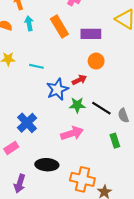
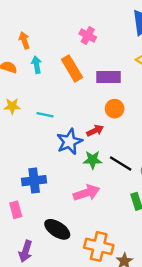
blue cross: (27, 123) -> (34, 181), turned 36
pink rectangle: (11, 148) -> (16, 210), turned -72
black ellipse: (47, 165) -> (57, 229), turned 30

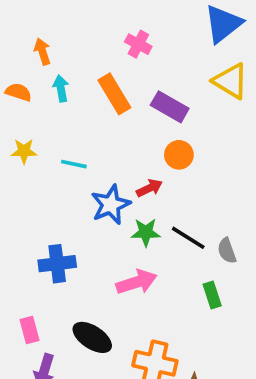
purple rectangle: (108, 77) -> (170, 107), turned 30
pink rectangle: (16, 210) -> (30, 330), moved

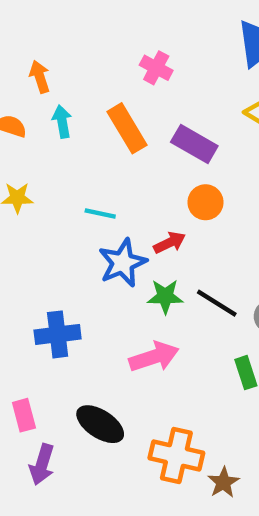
cyan line: (74, 164) -> (100, 213), moved

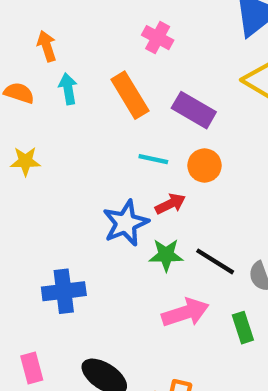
cyan line: (100, 213) -> (153, 159), moved
pink arrow: (154, 357) -> (185, 313), moved

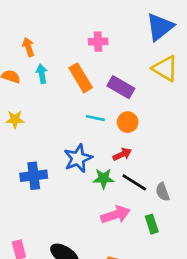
pink cross: (158, 38) -> (98, 42), turned -30
red arrow: (170, 204) -> (122, 154), moved
blue cross: (64, 291) -> (34, 176), moved

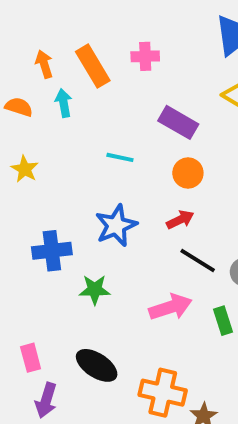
orange rectangle: (81, 78) -> (93, 66), moved
cyan line: (95, 118) -> (120, 157), moved
yellow star: (15, 119) -> (25, 169), turned 30
green star: (103, 178) -> (95, 290), moved

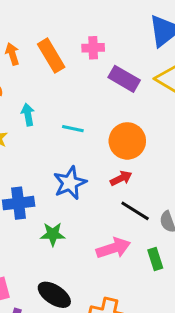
cyan arrow: (64, 103) -> (28, 115), moved
purple rectangle: (178, 122) -> (124, 79), moved
orange circle: (188, 173) -> (127, 141), size x1.5

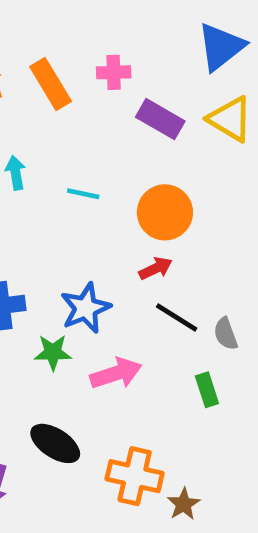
blue star: (70, 183) -> (86, 308), moved
pink arrow: (113, 248) -> (116, 373), moved

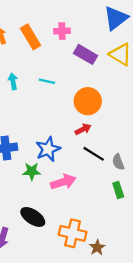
cyan line: (83, 194) -> (47, 81), moved
green rectangle: (207, 390) -> (118, 190), moved

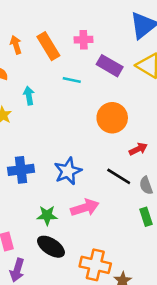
cyan line: (47, 81) -> (72, 80), moved
red arrow: (83, 129) -> (138, 149), moved
green star: (32, 171) -> (47, 215), moved

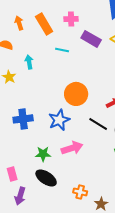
orange circle: (112, 118) -> (76, 94), moved
orange cross: (95, 265) -> (80, 192), size x0.6

